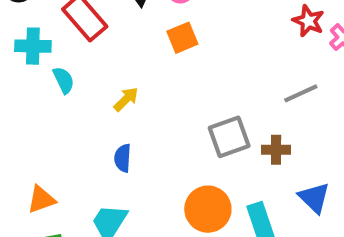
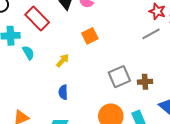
orange square: (182, 38) -> (90, 36), moved
gray line: (301, 93) -> (151, 34), moved

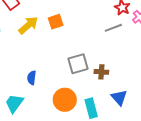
yellow arrow: (63, 61) -> (28, 25), moved, size x1.5
blue semicircle: (63, 92) -> (32, 78), moved

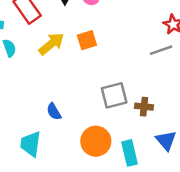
blue semicircle: (32, 78) -> (54, 112), turned -40
cyan trapezoid: (14, 103) -> (31, 144), turned -30

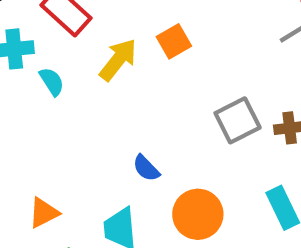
orange circle: (96, 141) -> (198, 214), moved

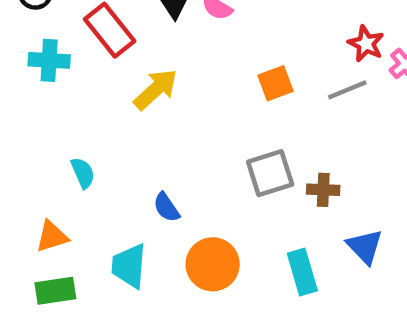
orange square: (174, 41) -> (276, 83), moved
cyan semicircle: (52, 81) -> (83, 173), moved

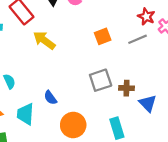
yellow arrow: (156, 89) -> (44, 40), turned -100
blue triangle: (365, 247) -> (148, 103), moved
cyan trapezoid: (129, 266) -> (25, 114), moved

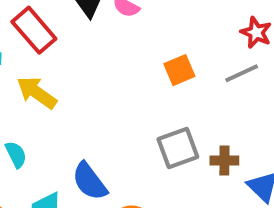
yellow arrow: (44, 40) -> (37, 93), moved
blue semicircle: (50, 98) -> (90, 181), size x1.5

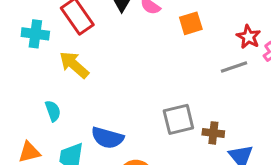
orange square: (179, 70) -> (191, 23), moved
blue semicircle: (90, 181) -> (107, 138), turned -44

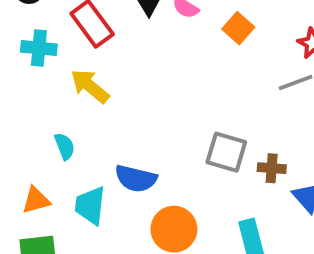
orange square: (191, 23) -> (238, 28), turned -30
gray square: (178, 119) -> (226, 152), turned 32

